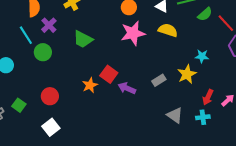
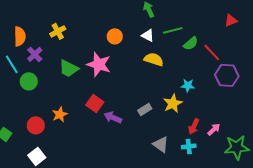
pink star: (133, 33) -> (99, 64), moved, turned 30
orange star: (90, 85) -> (60, 114), moved

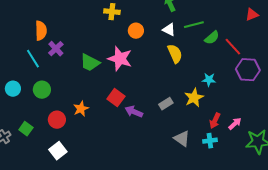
yellow cross: (58, 31) -> (112, 12), moved, turned 35
yellow semicircle: (154, 59) -> (175, 54), turned 48
green circle: (29, 81) -> (42, 90), moved

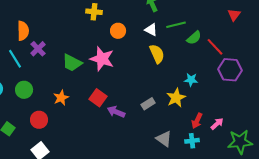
red triangle: (252, 15) -> (234, 15), turned -32
orange star: (81, 109) -> (61, 98), moved

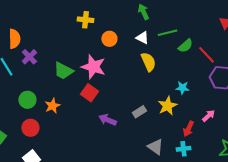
green circle: (24, 90) -> (27, 100), moved
red square: (98, 98) -> (89, 93), moved
pink arrow: (217, 124) -> (208, 116), moved

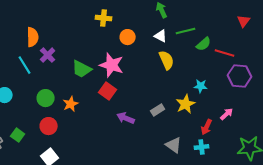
red line: (206, 55) -> (225, 53), turned -30

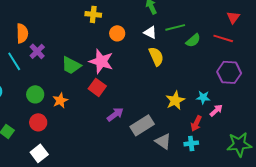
red line: (225, 53) -> (223, 38), moved
cyan star: (201, 86) -> (203, 97), moved
gray rectangle: (158, 110) -> (142, 125), moved, size x1.6
purple arrow: (126, 118) -> (115, 114), turned 120

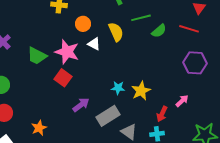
white triangle: (150, 32) -> (94, 44), moved
yellow semicircle: (156, 56) -> (116, 32), moved
cyan star: (203, 97) -> (118, 88), moved
orange star: (60, 100) -> (39, 128), moved

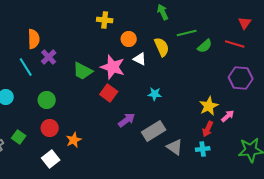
cyan star: (118, 88) -> (155, 94), moved
yellow star: (141, 91) -> (209, 106), moved
orange star: (39, 128) -> (74, 140), moved

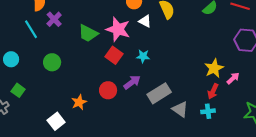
cyan star: (155, 94) -> (143, 56), moved
red circle: (50, 128) -> (108, 90), moved
green square: (19, 137) -> (18, 90), moved

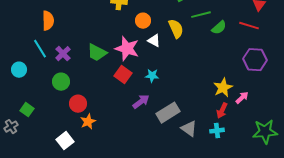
purple cross: (54, 19) -> (63, 54), moved
cyan circle: (11, 59) -> (19, 70), moved
red circle: (108, 90) -> (78, 104), moved

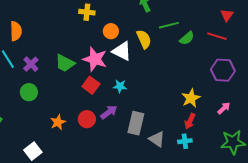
white triangle: (154, 41) -> (122, 51), size x1.5
pink arrow: (242, 98) -> (224, 108), moved
red circle: (78, 104) -> (87, 119), moved
gray rectangle: (168, 113) -> (136, 123), turned -45
orange star: (88, 122) -> (58, 122), moved

